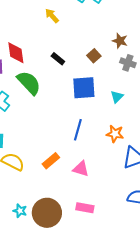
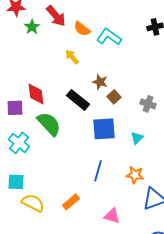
brown star: (120, 41) -> (100, 82), moved
black rectangle: (58, 59) -> (78, 100), size x1.6
pink triangle: (81, 169) -> (112, 216), moved

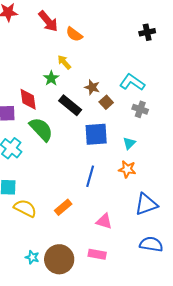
green star: (32, 27) -> (51, 78), moved
cyan L-shape: (109, 37) -> (132, 82), moved
orange star: (135, 175) -> (127, 169), moved

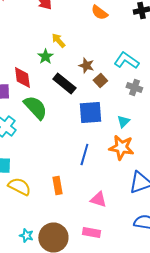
orange semicircle: (74, 34) -> (99, 12), moved
orange star: (127, 169) -> (121, 148), size x1.4
orange rectangle: (63, 207) -> (57, 186), turned -60

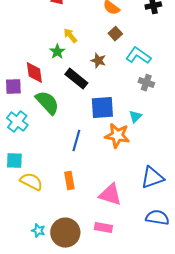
brown square: (100, 80) -> (115, 34), moved
orange star: (121, 148) -> (117, 136), moved
blue line: (84, 154) -> (76, 141), moved
pink triangle: (98, 200) -> (110, 195), size x1.4

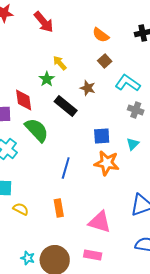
blue square: (102, 108) -> (102, 136), moved, size x0.7
cyan triangle: (135, 117) -> (133, 144), moved
yellow semicircle: (31, 182) -> (21, 209), size x0.7

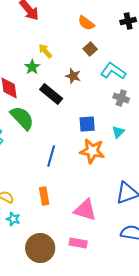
cyan star: (28, 258) -> (13, 219), moved

